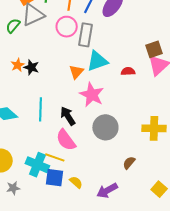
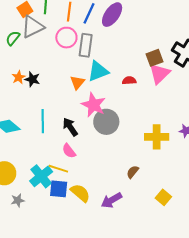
gray circle: (105, 127) -> (106, 122), moved
pink semicircle: (66, 140) -> (69, 151), size x0.7
cyan cross: (37, 165) -> (41, 176), turned 30
yellow semicircle: (76, 182) -> (80, 193), size x1.5

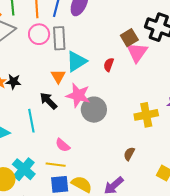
red semicircle: (129, 81) -> (109, 65), turned -56
black arrow: (70, 127) -> (48, 101), moved
cyan cross: (41, 176) -> (24, 169), moved

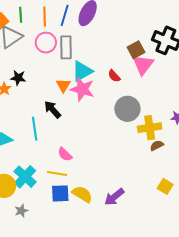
red semicircle: (109, 65) -> (114, 76), turned -64
black star: (13, 82) -> (18, 78), moved
pink star: (78, 95) -> (82, 89), moved
gray circle: (94, 110) -> (127, 109), moved
brown semicircle: (129, 154) -> (157, 146), moved, turned 32

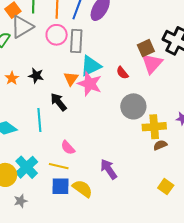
black star: (18, 78) -> (36, 76), moved
purple arrow: (114, 197) -> (109, 169), moved, turned 90

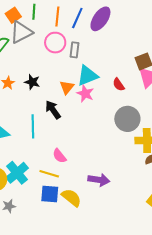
gray rectangle: (76, 41) -> (74, 50), size x0.7
pink star: (90, 84) -> (85, 94), size x0.7
purple arrow: (109, 169) -> (99, 180), turned 130

